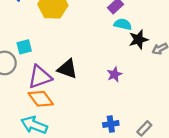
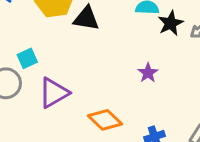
black triangle: (67, 69) -> (86, 18), moved
orange diamond: (41, 99) -> (105, 120), moved

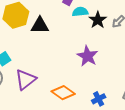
purple star: (148, 73) -> (87, 56), size x1.5

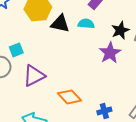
cyan semicircle: (80, 12) -> (86, 24), moved
purple star: (87, 56) -> (110, 53), moved

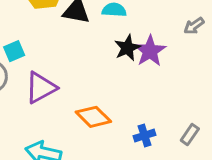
black star: (120, 30) -> (127, 48), moved

